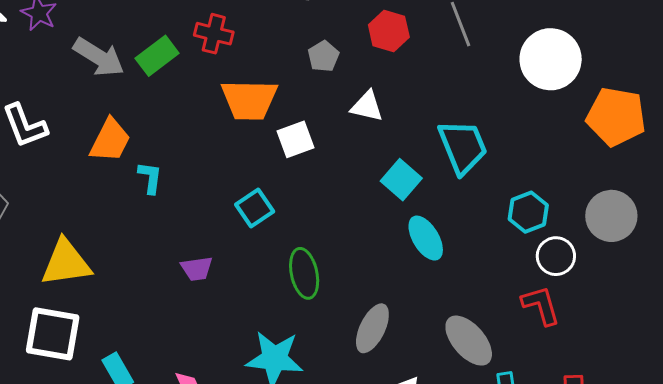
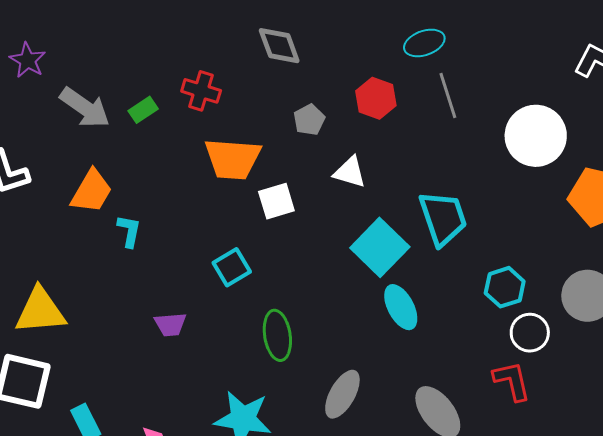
green rectangle: (157, 56) -> (143, 110), size x0.7
cyan square: (401, 180) -> (380, 247), size x1.4

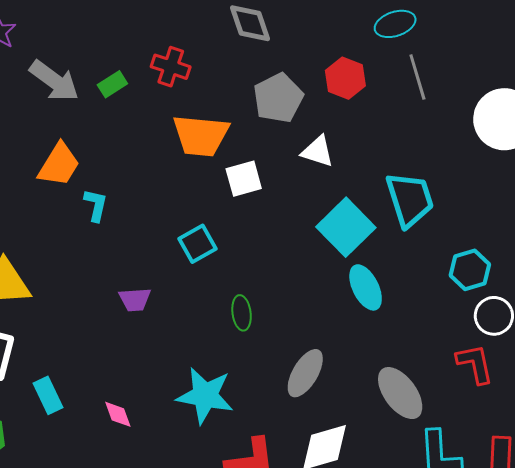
gray pentagon: (309, 120) -> (278, 98), size x1.6
green ellipse: (277, 335) -> (242, 313), size x0.7

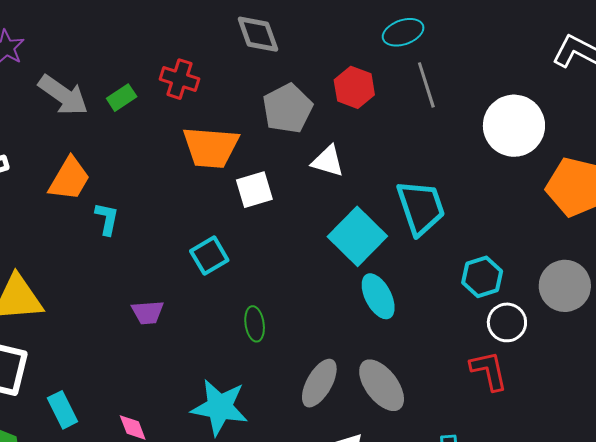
gray ellipse: (400, 393) -> (382, 385), moved

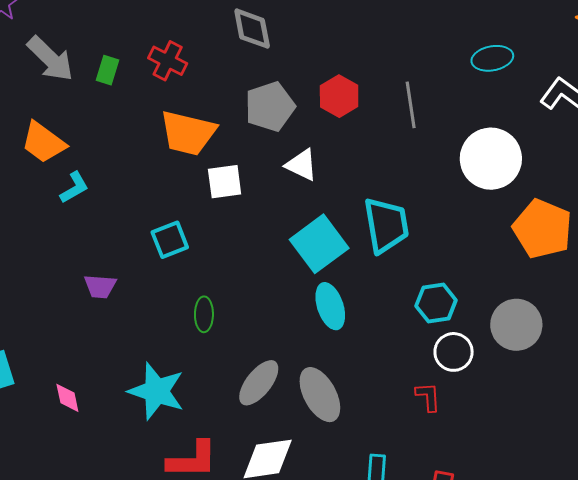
cyan ellipse: (403, 32) -> (492, 58), moved
green rectangle: (122, 98) -> (107, 70), turned -48
orange trapezoid: (69, 179) -> (43, 142), turned 87
cyan L-shape: (107, 219) -> (74, 188), turned 40
red L-shape: (489, 371) -> (428, 397), size x0.7

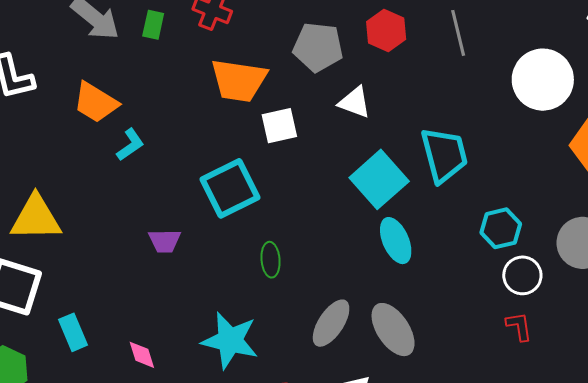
gray pentagon: (270, 107) -> (318, 47), turned 30
cyan square: (170, 240) -> (230, 188), size x1.5
red L-shape: (428, 397) -> (519, 326), moved

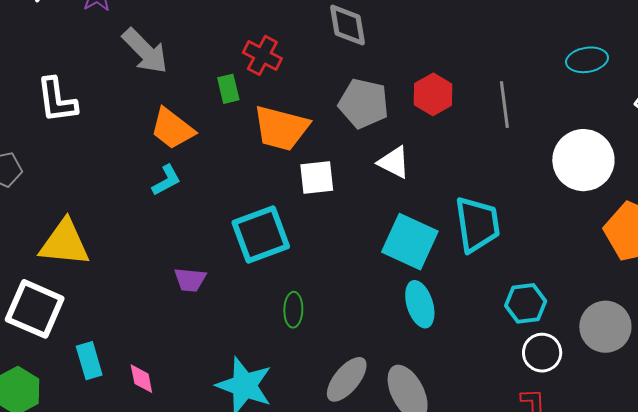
green rectangle: (153, 25) -> (228, 89), moved, turned -32
orange trapezoid: (96, 102) -> (172, 129), moved
cyan square: (379, 179) -> (410, 242), turned -30
pink diamond: (142, 355) -> (141, 379), moved

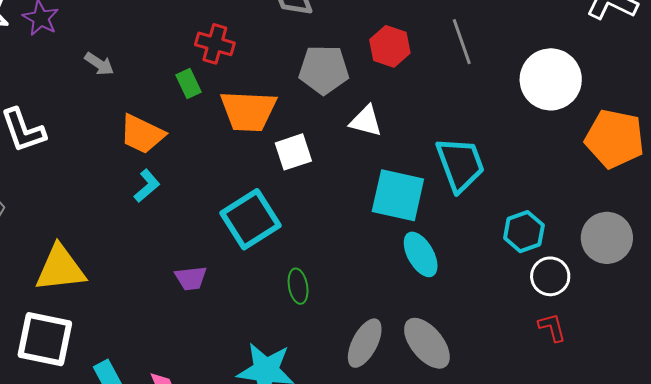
gray arrow: (145, 51) -> (99, 64), size x0.6

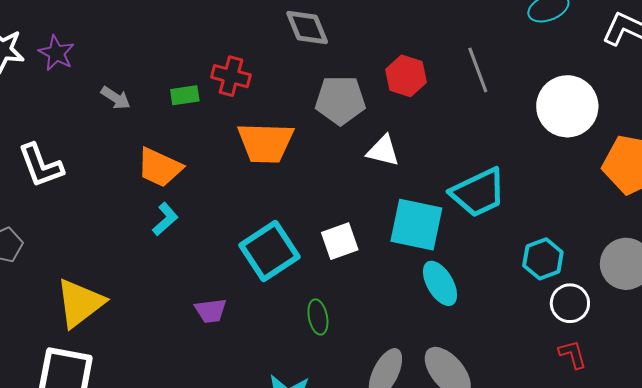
green rectangle: (188, 84) -> (185, 95), moved, turned -72
white square: (293, 152) -> (340, 241), moved
cyan trapezoid: (460, 164) -> (478, 193), turned 86
yellow triangle: (60, 268) -> (80, 303), turned -30

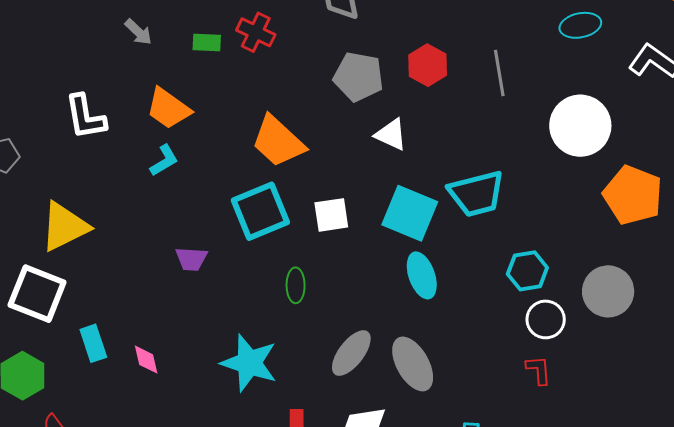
orange trapezoid: (266, 143) -> (278, 141), moved, turned 30
white L-shape: (41, 165) -> (85, 117), moved

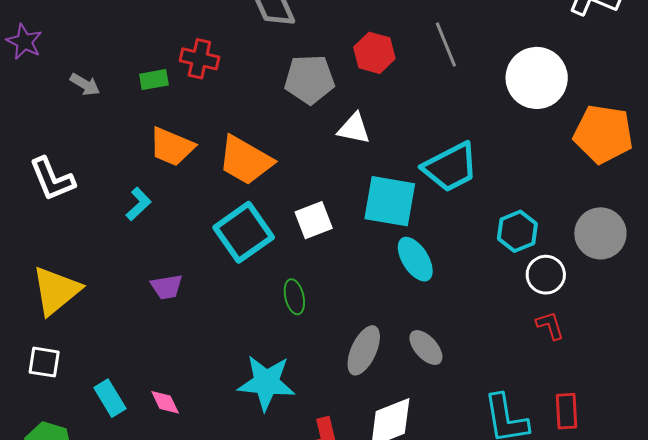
orange trapezoid: (168, 109) -> (172, 147), moved
purple trapezoid: (191, 259) -> (167, 287), moved
white square: (37, 294) -> (44, 362), size x0.6
gray ellipse: (413, 364) -> (426, 347), size x0.7

